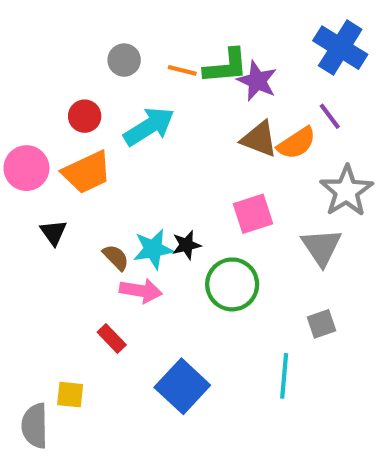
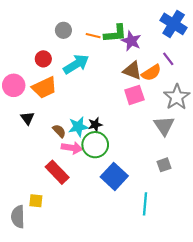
pink square: (253, 214) -> (134, 95), moved
green circle: (232, 284) -> (95, 145), moved
red rectangle: (112, 338) -> (57, 172), size x1.6
cyan line: (284, 376) -> (145, 204), moved
blue square: (182, 386) -> (114, 176), moved

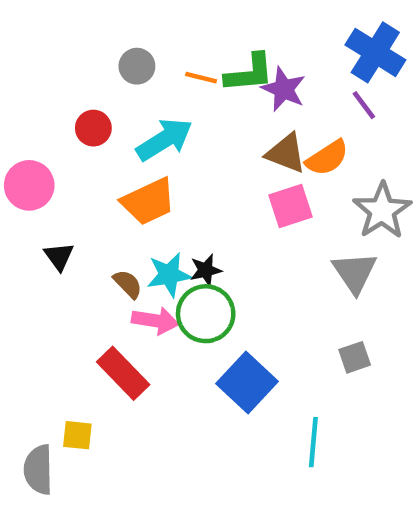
purple line: (168, 59) -> (364, 105), moved
orange trapezoid: (44, 87) -> (148, 201), moved

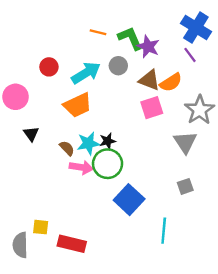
gray circle: (137, 66) -> (118, 66), moved
green L-shape: (249, 73) -> (130, 38), turned -108
orange line: (201, 78) -> (98, 32), moved
red rectangle: (123, 373) -> (72, 244), moved, turned -32

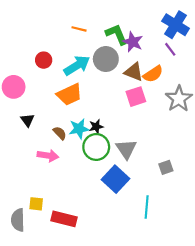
orange line: (98, 32) -> (79, 29), moved
gray circle: (118, 66) -> (106, 59), size x1.5
gray triangle: (185, 142) -> (126, 149), moved
pink arrow: (81, 167) -> (48, 156), moved

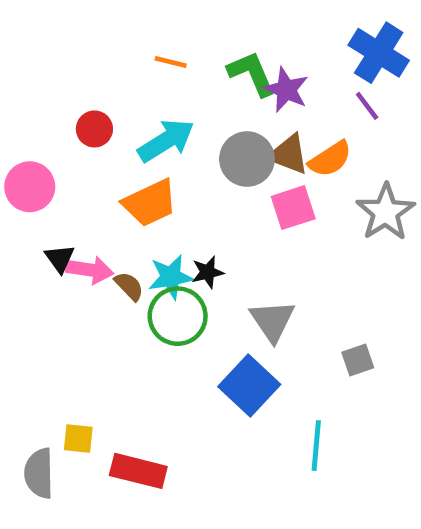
gray circle: (106, 59) -> (247, 159), moved
green circle: (96, 147) -> (178, 316), moved
pink arrow: (48, 156) -> (90, 270), moved

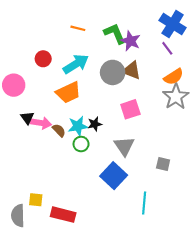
orange semicircle: (330, 159) -> (174, 77), moved
pink square: (293, 208) -> (130, 109), moved
green circle: (178, 316) -> (81, 144), size x0.6
gray square: (358, 360) -> (163, 164), turned 32

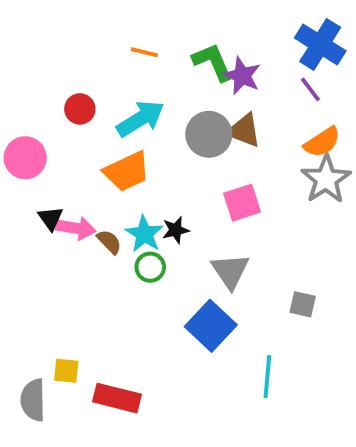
cyan star: (78, 126) -> (144, 234), turned -30

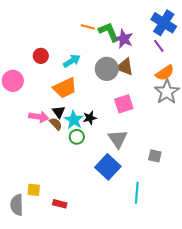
orange line: (144, 52) -> (88, 27), moved
cyan arrow: (140, 119) -> (72, 61), size x0.7
black triangle: (51, 218) -> (59, 112), moved
red rectangle: (117, 398) -> (60, 204), size x0.6

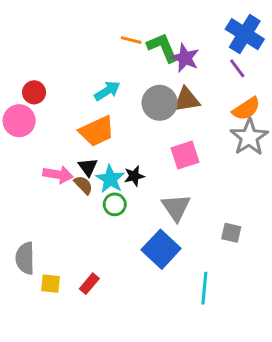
red circle: (41, 56) -> (34, 92), moved
brown triangle: (125, 67) -> (186, 100), turned -30
red rectangle: (60, 204) -> (89, 284), moved, turned -64
gray semicircle: (17, 205) -> (25, 258), moved

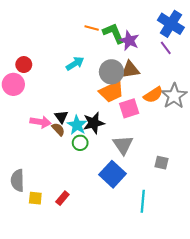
orange semicircle: (246, 109) -> (153, 95), moved
orange trapezoid: (97, 131) -> (111, 92), moved
black star: (134, 176) -> (94, 123), size x1.5

